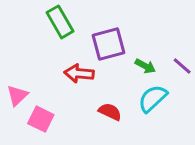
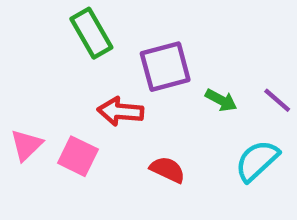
cyan semicircle: (153, 98) -> (257, 161), moved
pink square: (41, 119) -> (78, 156), moved

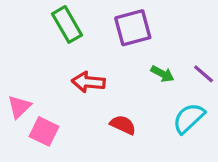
purple square: (165, 67) -> (133, 28), moved
pink square: (78, 156) -> (44, 131), moved

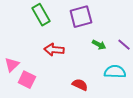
cyan semicircle: (189, 118) -> (115, 72), turned 45
red semicircle: (123, 125) -> (80, 85), moved

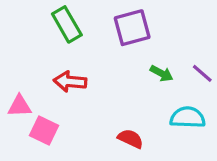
red arrow: (54, 50) -> (70, 82), moved
pink triangle: (12, 65) -> (20, 106), turned 42

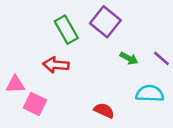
green rectangle: (67, 24) -> (66, 30), moved
purple square: (132, 28) -> (105, 22), turned -36

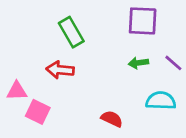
purple square: (105, 22) -> (143, 21), moved, turned -36
green arrow: (129, 58) -> (138, 63), turned 144

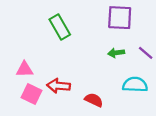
red arrow: (60, 70) -> (59, 86), moved
pink triangle: (17, 91) -> (24, 69), moved

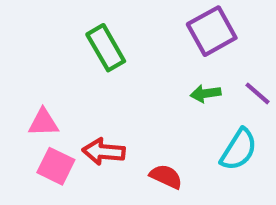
purple square: (120, 18) -> (212, 31), turned -32
cyan semicircle: (135, 85) -> (239, 150), turned 120

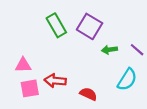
purple square: (212, 31) -> (90, 26), moved, turned -30
pink square: (56, 166) -> (30, 88), turned -36

